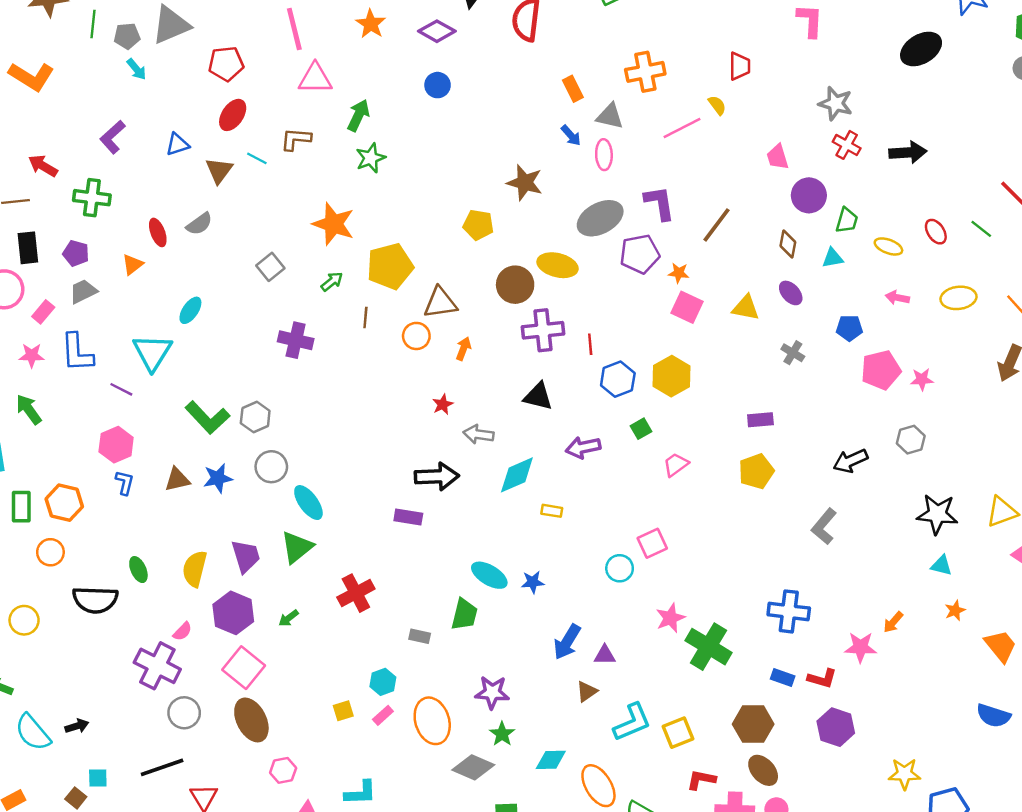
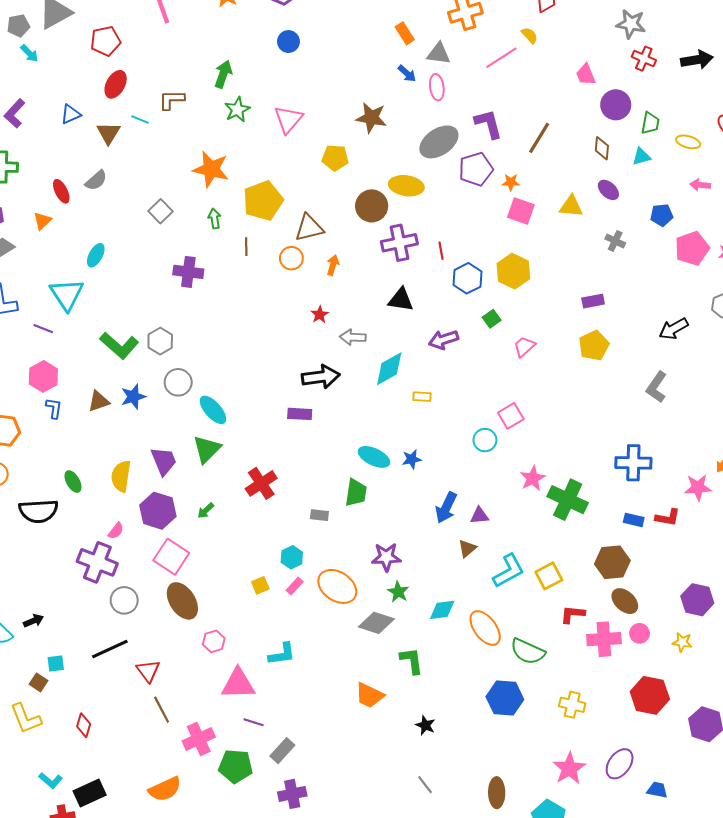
pink triangle: (315, 79) -> (288, 119), moved, turned -44
green arrow: (332, 281) -> (214, 219), turned -54
orange ellipse: (432, 721) -> (337, 586), turned -33
purple hexagon: (836, 727) -> (697, 600), moved

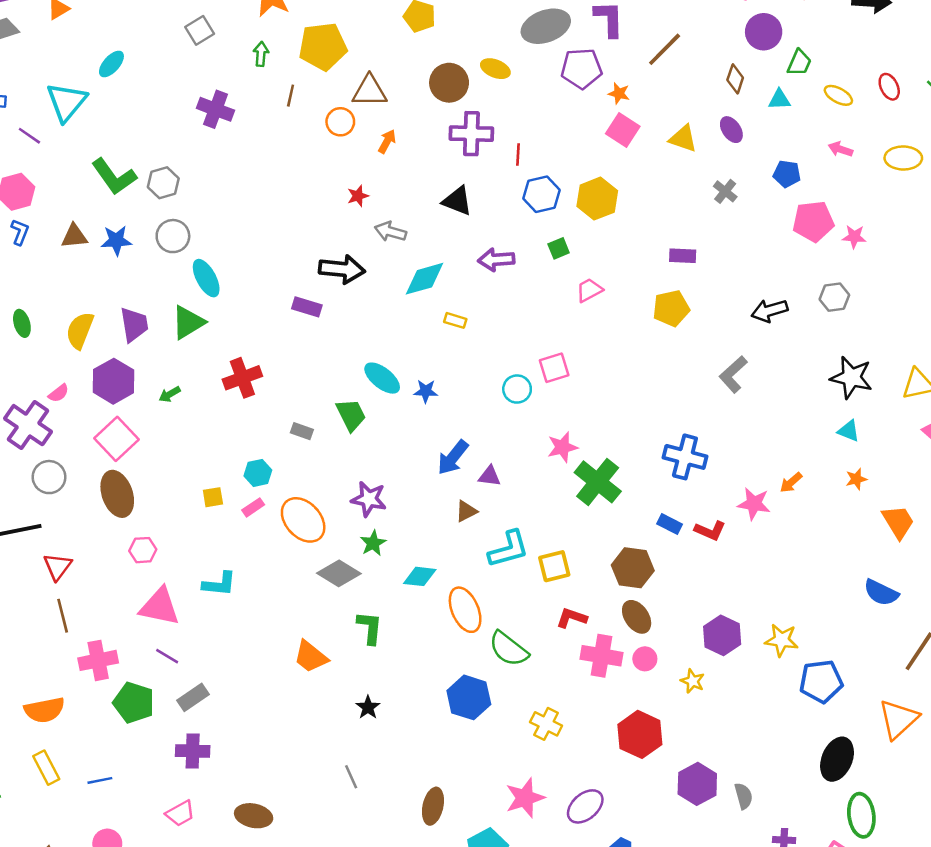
yellow ellipse: (406, 186) -> (495, 69), size x0.7
green trapezoid: (356, 493) -> (351, 415), turned -48

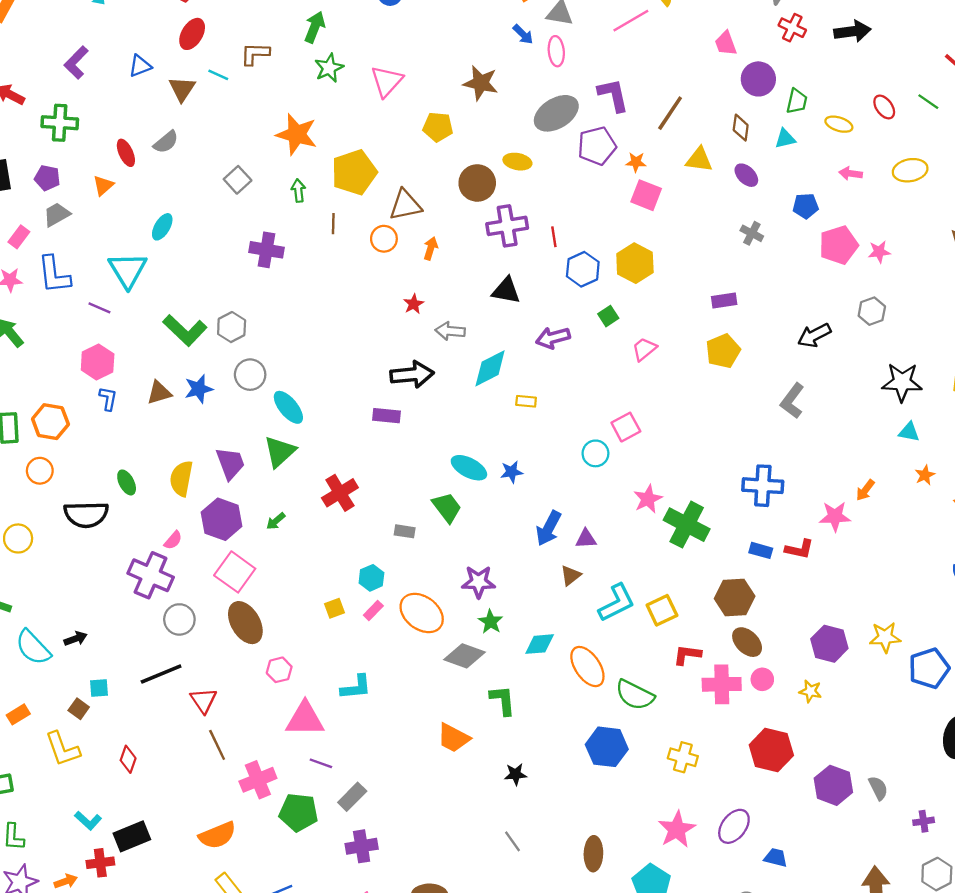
yellow triangle: (683, 139) -> (699, 160), moved
black star: (368, 707) -> (516, 774), turned -30

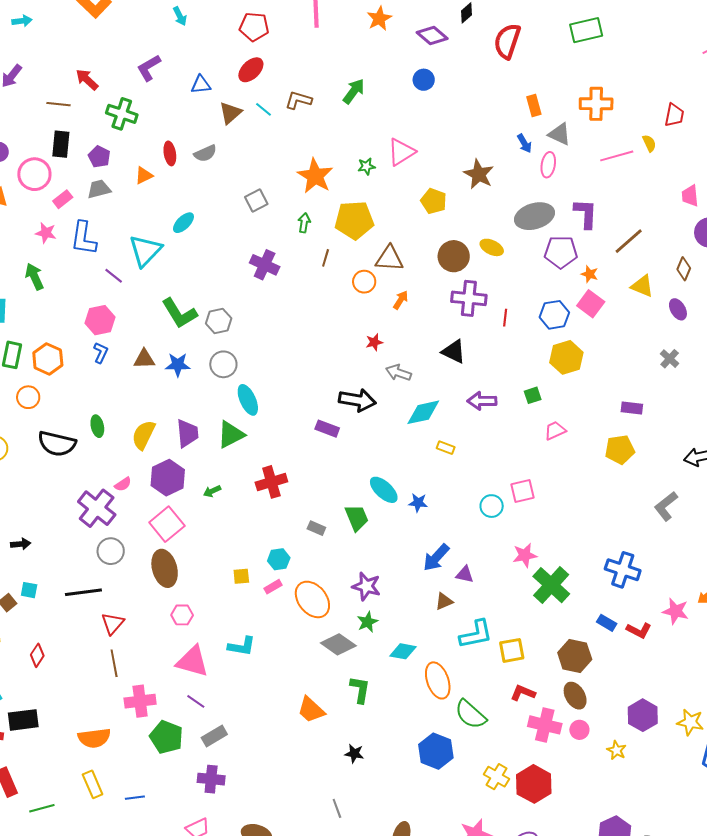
green star: (329, 68) -> (366, 166), moved, size x0.7
blue hexagon: (583, 269) -> (554, 315), moved
red hexagon: (771, 750) -> (534, 784), moved

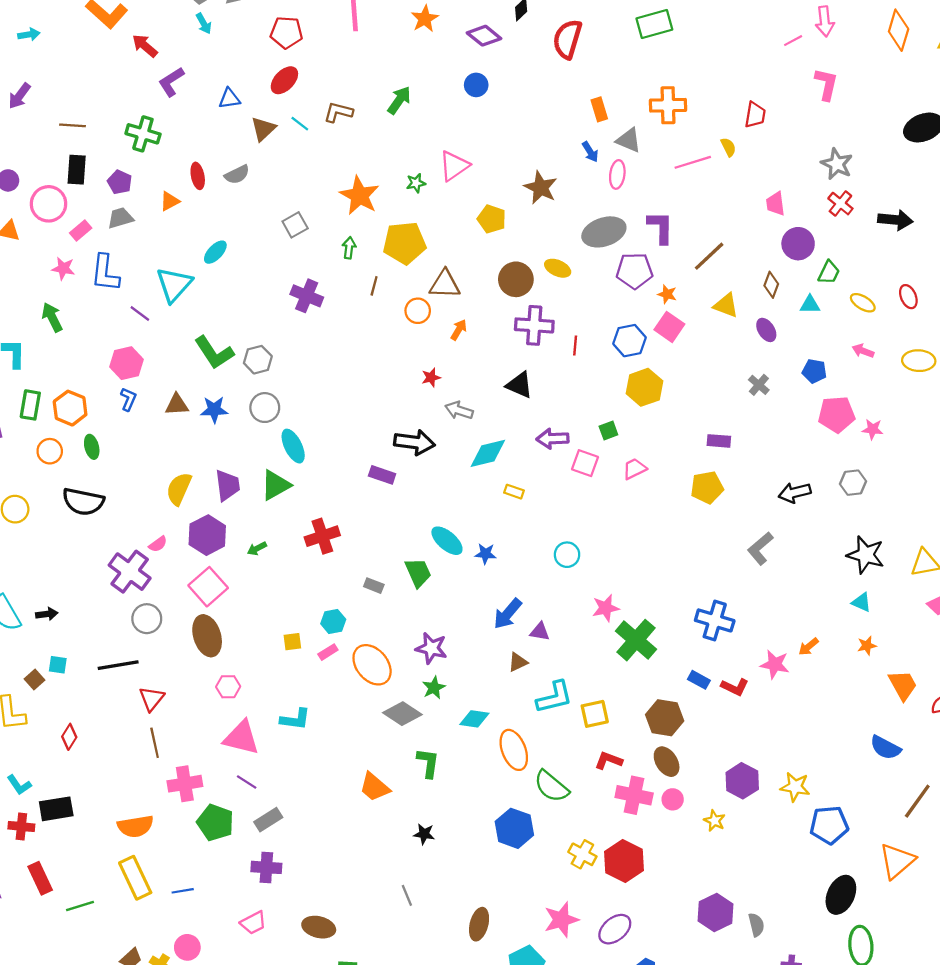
red arrow: (87, 80) -> (145, 46), moved
green ellipse: (97, 426) -> (92, 447), moved
pink square: (522, 491) -> (585, 463), moved, turned 35
yellow rectangle: (93, 784) -> (135, 878), size x1.4

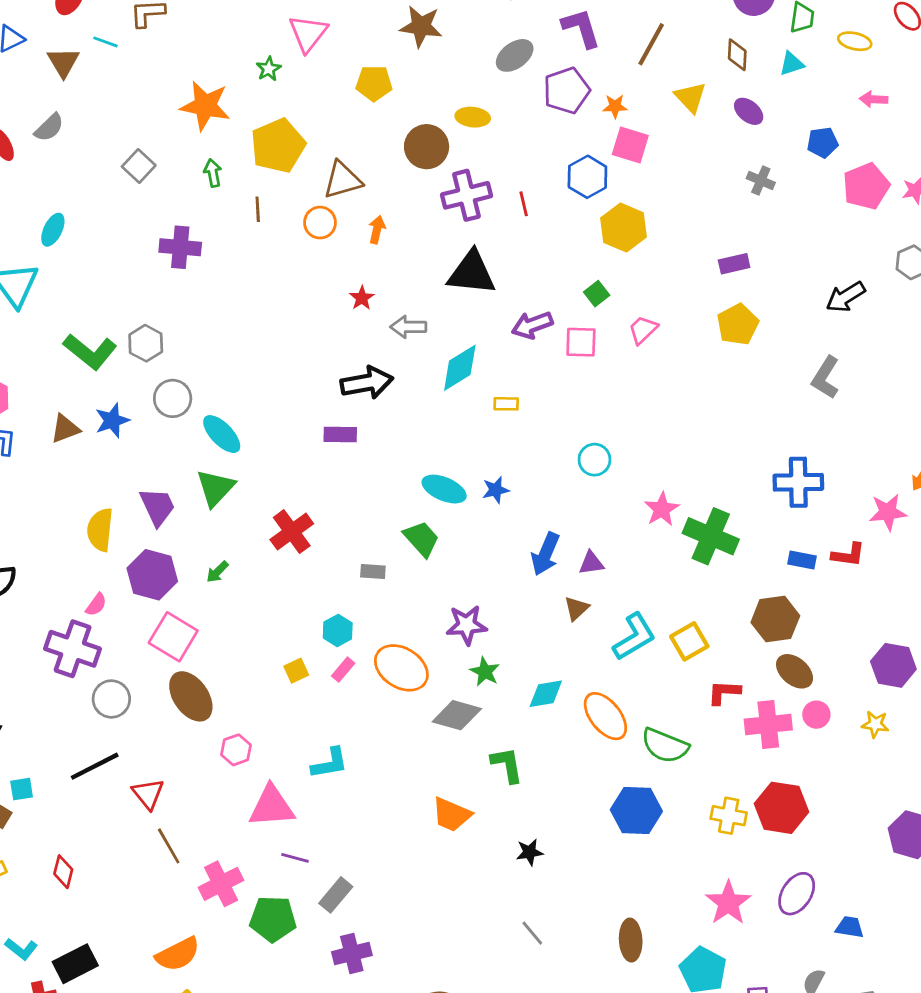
gray ellipse: (604, 232) -> (515, 55), size x0.7
yellow triangle: (726, 305) -> (690, 97), turned 44
black triangle: (519, 385) -> (472, 273), size x1.4

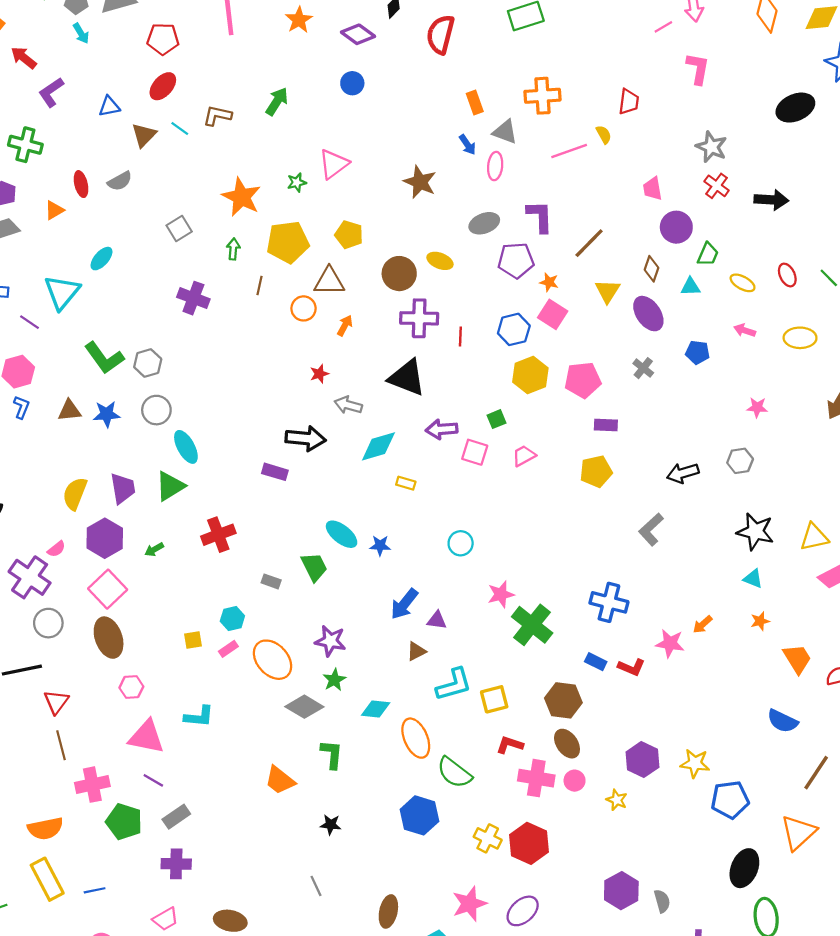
yellow pentagon: (374, 83) -> (349, 235), moved
purple ellipse: (749, 111) -> (648, 314), size x1.5
pink pentagon: (866, 186) -> (583, 380), moved

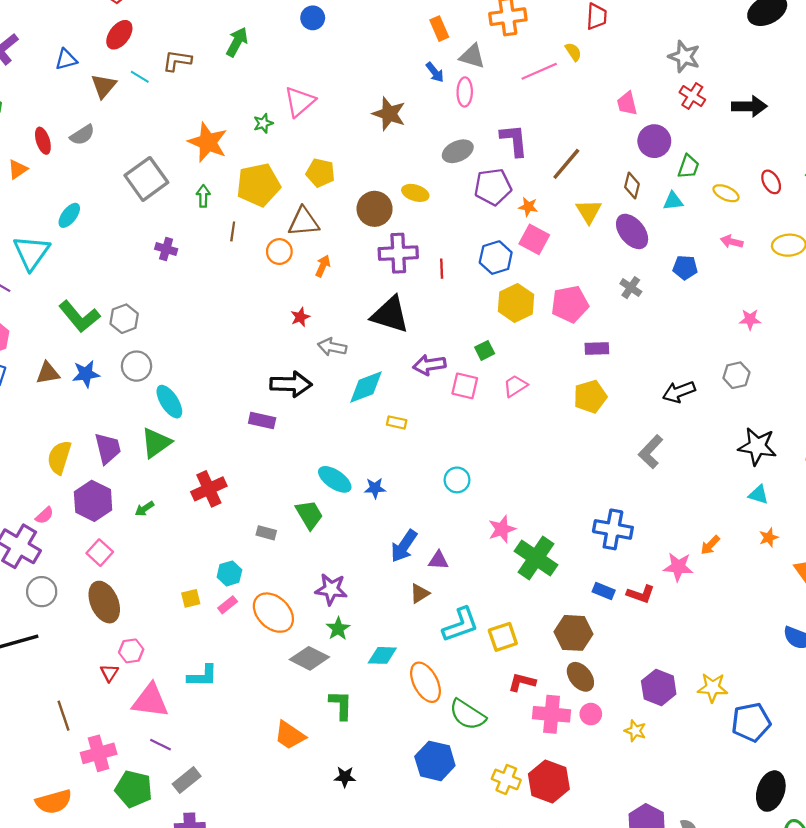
gray square: (179, 229) -> (146, 179), size x1.6
purple cross: (193, 298) -> (166, 249), size x0.7
pink square: (108, 589) -> (100, 553), size x0.7
red triangle: (56, 702) -> (109, 673), moved, size x0.7

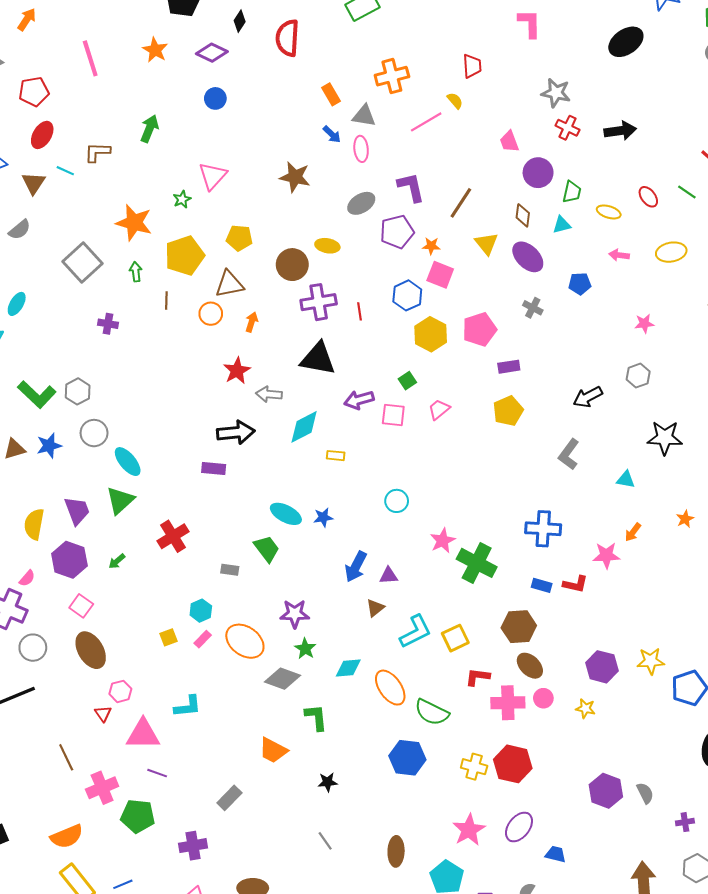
red star: (300, 317) -> (237, 371), size x1.5
cyan triangle: (758, 495) -> (626, 480), moved
gray rectangle: (187, 780) -> (229, 798), moved

